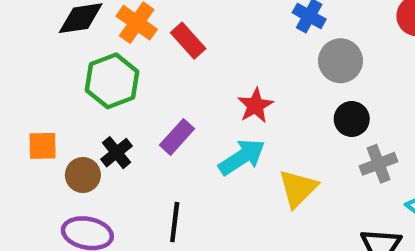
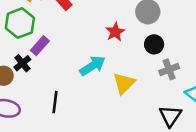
red star: (255, 106) -> (115, 32), moved
purple rectangle: (177, 137) -> (40, 46), moved

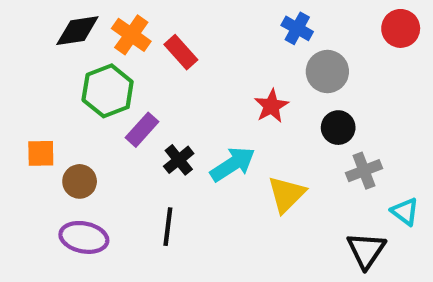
black cross: (22, 63) -> (179, 160), moved

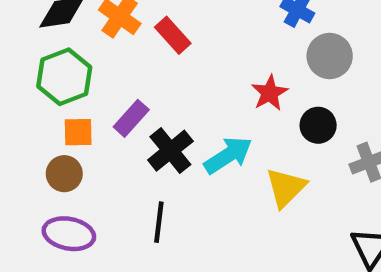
green hexagon: (108, 91) -> (64, 77), moved
black circle: (338, 128) -> (318, 125), moved
orange square: (41, 153) -> (78, 132), moved
black cross: (179, 160) -> (170, 151), size x1.4

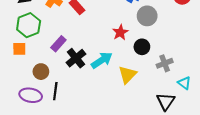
orange square: (78, 132) -> (19, 49), moved
brown circle: (64, 174) -> (41, 72), moved
black line: (159, 222) -> (55, 91), moved

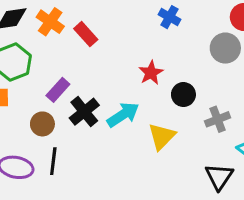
gray circle: (147, 16) -> (225, 48), moved
brown circle: (41, 72) -> (42, 124), moved

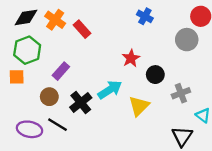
black cross: (84, 112) -> (81, 103), moved
black line: (53, 161) -> (57, 125), turned -66

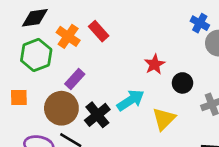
blue cross: (145, 16) -> (200, 23), moved
orange cross: (55, 20) -> (68, 36), moved
orange square: (17, 77) -> (19, 98), moved
brown circle: (49, 97) -> (61, 108), size x1.6

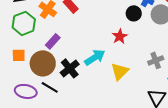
red star: (155, 64) -> (120, 36), moved
black circle: (182, 83) -> (134, 13), moved
orange square: (19, 98) -> (19, 55), moved

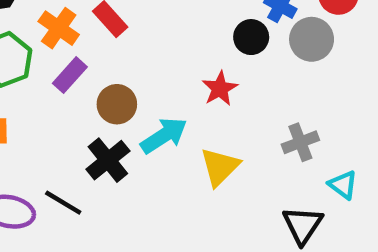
purple rectangle: (53, 41) -> (70, 75), moved
brown circle: (43, 63) -> (117, 104), moved, size x0.7

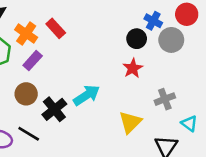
red star: (220, 89) -> (133, 68), moved
brown circle: (117, 104) -> (26, 94), moved
yellow triangle: (220, 167) -> (130, 122), moved

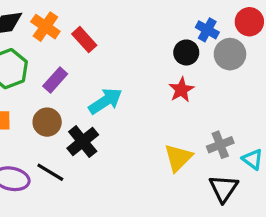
orange cross: (26, 34) -> (45, 27), moved
cyan arrow: (86, 95) -> (105, 101), moved
gray cross: (165, 99) -> (220, 145), moved

